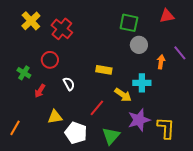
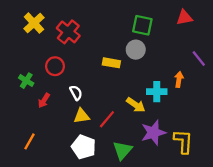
gray circle: (139, 45) -> (136, 50), moved
orange arrow: (161, 62) -> (179, 79), moved
yellow rectangle: (104, 70) -> (111, 63), moved
yellow triangle: (55, 117) -> (82, 116), moved
orange line: (15, 128) -> (30, 141), moved

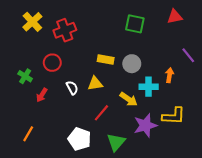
red cross: (68, 32) -> (65, 30), turned 30
gray circle: (136, 50) -> (132, 64), moved
yellow triangle: (82, 116) -> (95, 84), moved
yellow L-shape: (183, 141) -> (174, 116), moved, turned 90

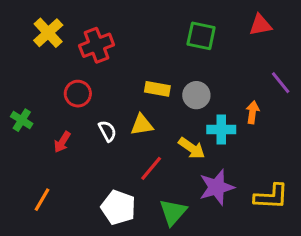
green cross: (25, 76) -> (22, 120), moved
yellow L-shape: (174, 116) -> (271, 197), moved

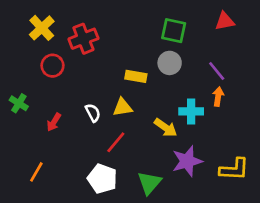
purple line: (281, 83) -> (217, 71), moved
red circle: (78, 94) -> (52, 66), moved
gray circle: (196, 95) -> (170, 63), moved
red line: (151, 168) -> (116, 142), moved

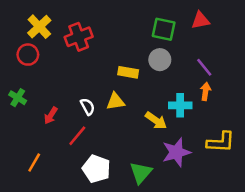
red triangle: (225, 21) -> (200, 20), moved
red circle: (52, 66) -> (28, 55), moved
red line: (116, 142) -> (77, 136), moved
yellow L-shape: (234, 169) -> (221, 142), moved

